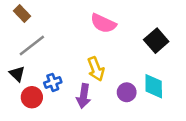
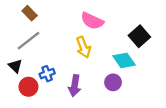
brown rectangle: (22, 14) -> (30, 13), moved
yellow arrow: (96, 69) -> (83, 47), moved
cyan diamond: (154, 86) -> (124, 60), moved, turned -35

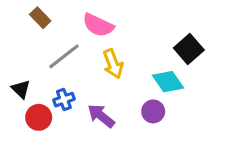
pink semicircle: (92, 21) -> (98, 25), moved
gray line: (28, 41) -> (64, 56), moved
purple arrow: (75, 86) -> (101, 116), turned 120

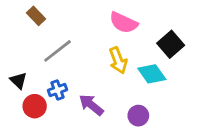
pink semicircle: (98, 25) -> (124, 23), moved
yellow arrow: (113, 64) -> (118, 60), moved
purple circle: (153, 111) -> (138, 116), moved

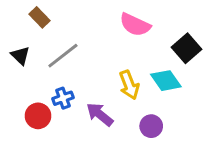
yellow arrow: (118, 60) -> (129, 85), moved
black triangle: (18, 81) -> (20, 56), moved

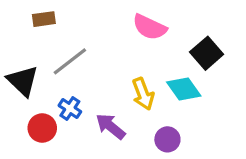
brown rectangle: (39, 17) -> (44, 19), turned -54
black triangle: (20, 56) -> (23, 81), moved, size x1.5
blue cross: (63, 98) -> (70, 109), turned -36

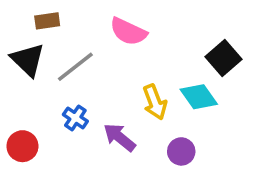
pink semicircle: (150, 27) -> (128, 32), moved
black triangle: (23, 81) -> (28, 60), moved
red circle: (42, 128) -> (22, 146), moved

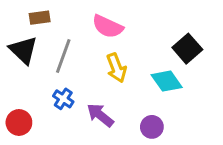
gray line: (75, 67) -> (63, 56), turned -32
yellow arrow: (155, 102) -> (116, 68), moved

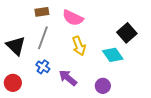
brown rectangle: (40, 18) -> (42, 12), moved
black triangle: (23, 50) -> (16, 46), moved

